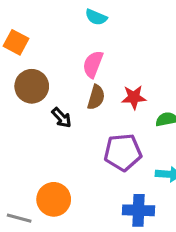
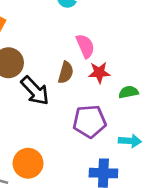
pink semicircle: (93, 64) -> (85, 46), moved, turned 135
black arrow: (62, 118) -> (35, 91), size x1.6

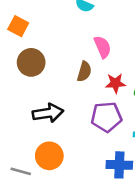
red star: (99, 73) -> (115, 83), moved
black arrow: (35, 91) -> (48, 113), moved, turned -56

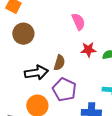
brown semicircle: (84, 71) -> (59, 63), moved
purple pentagon: (106, 117) -> (64, 90), moved, turned 30

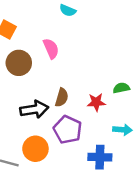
pink semicircle: (78, 22) -> (51, 49), moved
red star: (88, 50) -> (96, 102), moved

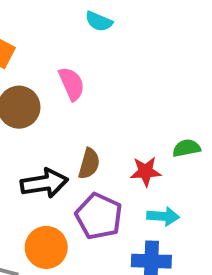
cyan arrow: (123, 130) -> (163, 216), moved

